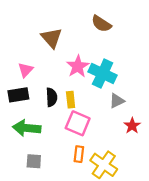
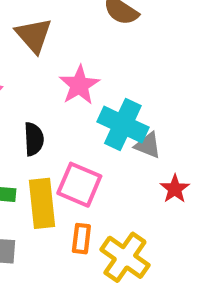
cyan cross: (103, 74) -> (123, 125), moved
yellow rectangle: (71, 100) -> (42, 203), moved, size x1.6
gray triangle: (117, 101) -> (148, 145), turned 49

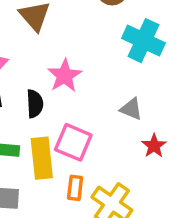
pink star: (79, 85) -> (65, 76), moved
cyan cross: (123, 125) -> (143, 41), moved

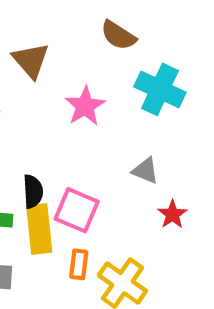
pink star: (65, 76) -> (85, 106), moved
black semicircle: (35, 104) -> (33, 191), moved

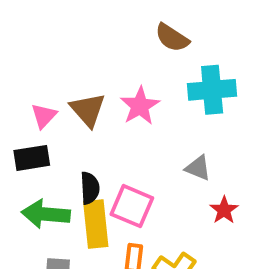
brown triangle: (31, 60) -> (88, 110), moved
cyan cross: (160, 89) -> (212, 90), turned -30

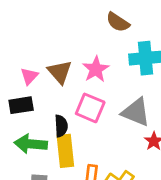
gray triangle: (198, 168) -> (136, 112), size x1.6
pink square: (132, 206) -> (90, 108), moved

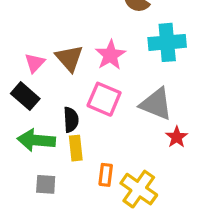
black rectangle: (21, 105) -> (25, 96), turned 50
yellow rectangle: (65, 151) -> (76, 148), size x0.7

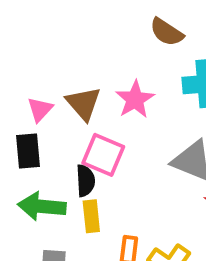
black rectangle: (25, 96) -> (28, 151), turned 44
pink square: (104, 99) -> (103, 155), moved

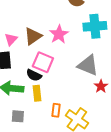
brown triangle: (83, 103) -> (33, 36), turned 36
black semicircle: (85, 181) -> (34, 75), turned 119

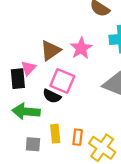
pink triangle: (11, 39) -> (28, 68), moved
yellow rectangle: (37, 93) -> (55, 134), moved

